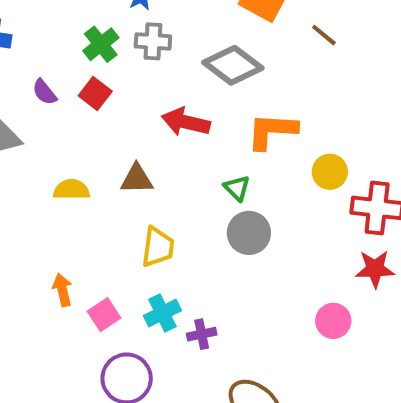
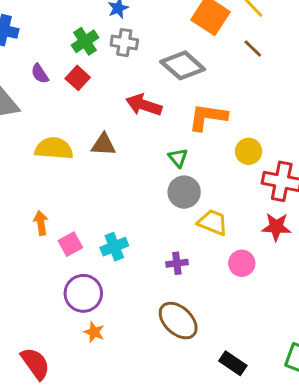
yellow semicircle: (71, 190) -> (54, 148), size x1.4
yellow trapezoid: (158, 247) -> (213, 222), moved, turned -80
purple cross: (202, 334) -> (177, 263), moved

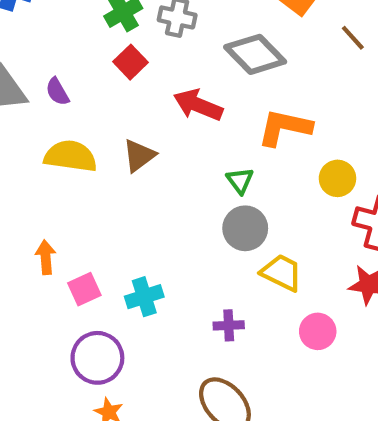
purple semicircle: (40, 74) -> (57, 92), moved
red square: (78, 78) -> (131, 62), moved
brown triangle: (103, 145) -> (139, 156), turned -44

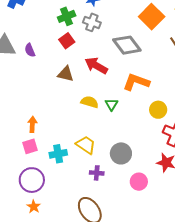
yellow semicircle: (71, 156) -> (90, 102), moved, size x0.7
brown triangle: (139, 156) -> (66, 74), moved, turned 42
gray circle: (245, 228) -> (121, 153), moved
orange arrow: (46, 257) -> (32, 124), moved
yellow trapezoid: (282, 273) -> (86, 145), moved

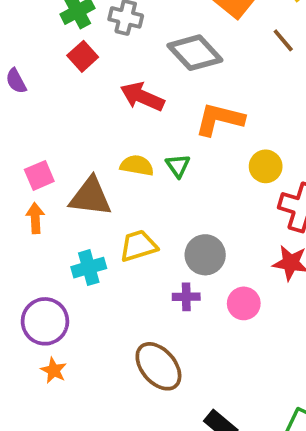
brown triangle: (66, 74) -> (90, 197), moved, size x1.4
yellow trapezoid: (86, 145) -> (138, 246), turned -45
pink square: (30, 146) -> (39, 175), moved
purple cross: (97, 173) -> (186, 297), moved

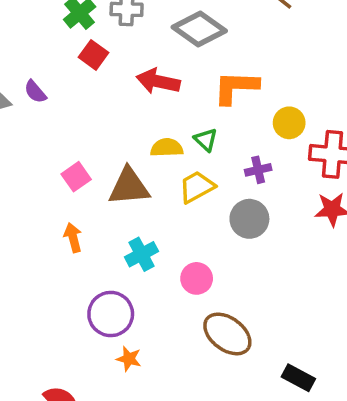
orange arrow: (35, 218) -> (73, 238), moved
yellow trapezoid: (138, 246) -> (197, 187), moved
purple cross: (186, 297) -> (258, 170), moved
pink circle: (244, 303) -> (197, 278), moved

